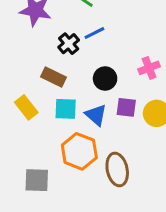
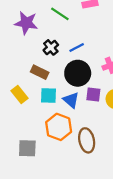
blue line: (94, 33) -> (77, 47), moved
black circle: (105, 79) -> (78, 73), size x1.5

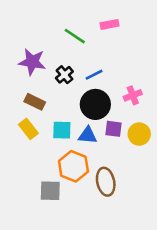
purple star: (26, 23) -> (32, 62), moved
brown rectangle: (40, 72) -> (35, 102), moved
blue triangle: (71, 100) -> (88, 135), turned -36
gray square: (27, 148) -> (50, 191), moved

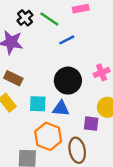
black cross: (64, 75) -> (25, 18), moved
blue line: (94, 75) -> (67, 40), moved
purple square: (113, 129) -> (91, 124), moved

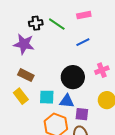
black cross: (25, 18) -> (36, 23), turned 32
blue line: (67, 40) -> (83, 42), moved
purple square: (91, 124) -> (82, 114), moved

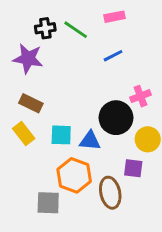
black circle: (73, 77) -> (116, 118), moved
purple square: (82, 114) -> (133, 168), moved

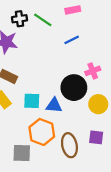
purple square: (133, 168) -> (96, 137), moved

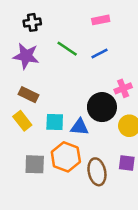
black cross: (20, 19) -> (32, 22), moved
green line: (43, 20) -> (67, 49), moved
gray square: (22, 153) -> (35, 164), moved

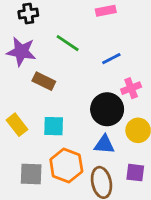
blue line: (99, 54) -> (111, 59), moved
brown rectangle: (29, 95) -> (44, 81), moved
blue triangle: (80, 127) -> (104, 144), moved

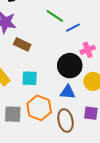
green line: (68, 43) -> (55, 16), moved

